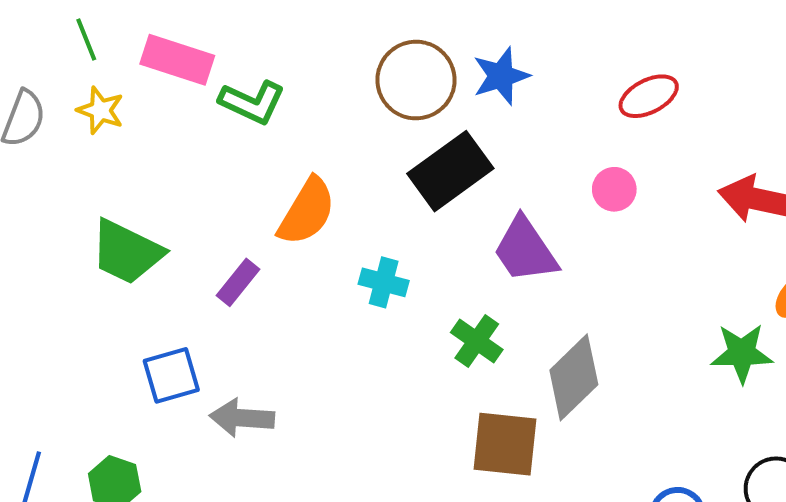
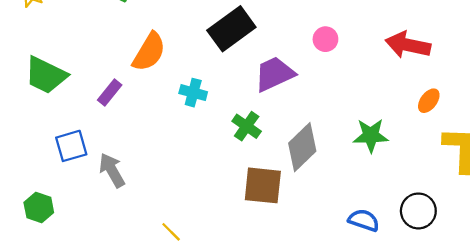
purple trapezoid: (525, 250) -> (274, 74), turned 99
green star: (742, 353) -> (371, 136), moved
gray arrow: (242, 418) -> (112, 170), turned 56

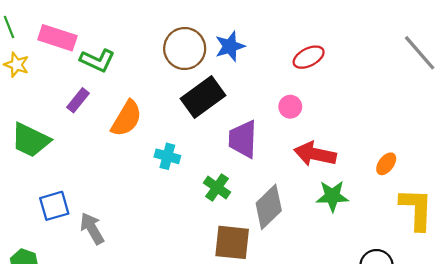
red arrow: (408, 45) -> (315, 154), moved
purple trapezoid: (274, 74) -> (243, 139), turned -63
purple rectangle: (110, 93) -> (78, 100), moved

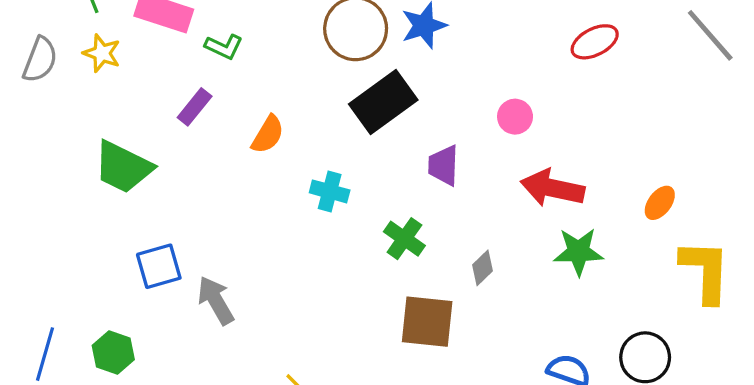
red ellipse: (309, 57) -> (595, 42), moved
green L-shape: (97, 60) -> (224, 47), size x0.7
orange semicircle: (126, 119) -> (268, 135), size x0.7
purple trapezoid: (243, 139) -> (443, 165), size x0.7
gray diamond: (269, 207) -> (482, 268), size x0.5

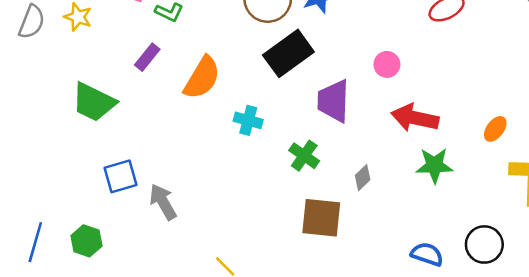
orange semicircle: (268, 135) -> (202, 78), size x1.5
purple trapezoid: (443, 165) -> (333, 101), size x1.4

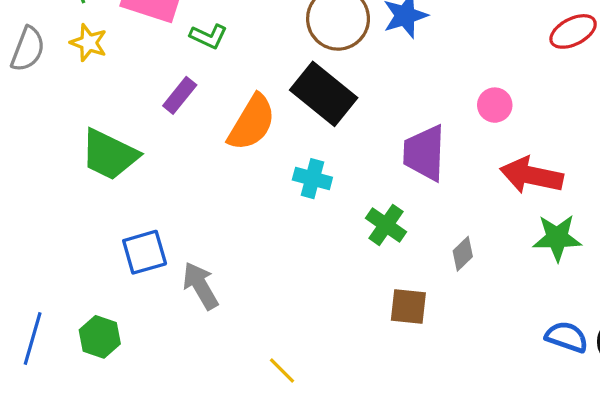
black rectangle: (288, 53) -> (324, 94), moved, turned 75
brown square: (321, 218) -> (408, 307), size x0.7
blue semicircle: (427, 254) -> (567, 337), moved

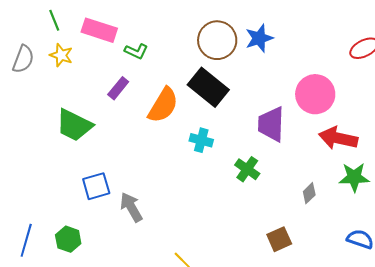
pink circle: (495, 105) -> (315, 94), size x1.8
gray diamond: (463, 254) -> (309, 193), moved
brown square: (408, 307) -> (279, 239), moved, turned -30

